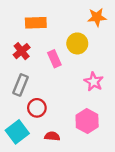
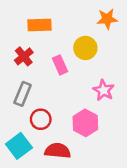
pink hexagon: (87, 121) -> (85, 123), moved
red semicircle: (52, 136) -> (58, 151), size x1.5

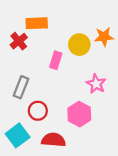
orange star: (107, 19) -> (104, 37), moved
red cross: (24, 56) -> (19, 41), moved
pink rectangle: (60, 65) -> (56, 60), turned 42

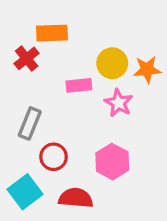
orange star: (104, 37) -> (147, 70), moved
pink rectangle: (56, 60) -> (79, 85), turned 66
pink star: (96, 84) -> (119, 103), moved

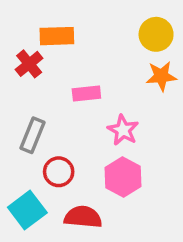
yellow circle: (112, 63) -> (156, 34), moved
pink star: (119, 103) -> (123, 130), moved

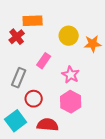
yellow circle: (156, 34) -> (69, 36), moved
pink rectangle: (86, 93) -> (44, 61), moved, turned -49

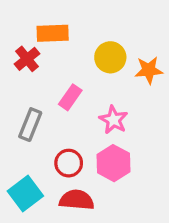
red circle: (34, 99) -> (69, 163), moved

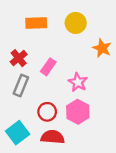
yellow circle: (110, 57) -> (76, 23), moved
red cross: (27, 59) -> (19, 58), moved
orange star: (149, 70) -> (102, 48), turned 30

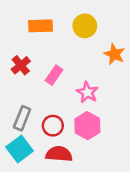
gray rectangle: (21, 85) -> (22, 118), moved

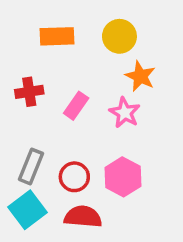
orange star: (114, 54) -> (140, 76), moved
red cross: (21, 65) -> (29, 92), turned 30
pink star: (87, 92) -> (125, 113), moved

